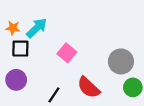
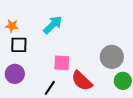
cyan arrow: (37, 28) -> (53, 25), moved
pink square: (67, 53) -> (62, 63), moved, turned -36

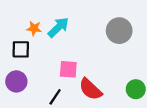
orange star: (12, 26) -> (34, 28), moved
gray circle: (112, 57) -> (119, 31), moved

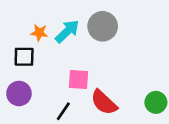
gray circle: (119, 31) -> (103, 26), moved

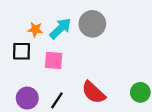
pink square: (79, 80) -> (54, 60), moved
purple circle: (19, 93) -> (27, 98), moved

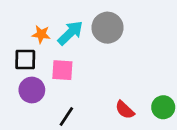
red semicircle: (93, 92) -> (125, 110), moved, size x0.7
purple circle: (27, 98) -> (32, 90), moved

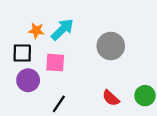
gray circle: (107, 28) -> (111, 46), moved

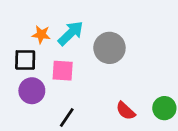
gray circle: (111, 46) -> (109, 48), moved

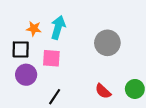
cyan arrow: (71, 33) -> (58, 27), turned -30
gray circle: (109, 48) -> (107, 43), moved

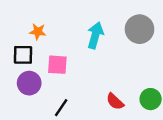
cyan arrow: (58, 27) -> (95, 35), moved
gray circle: (107, 43) -> (140, 29), moved

